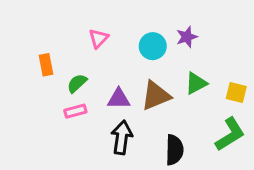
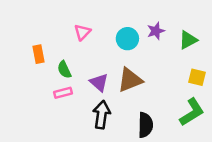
green semicircle: (77, 83) -> (64, 70), turned -72
green triangle: (196, 83) -> (188, 40), moved
purple triangle: (119, 99) -> (99, 82), turned 42

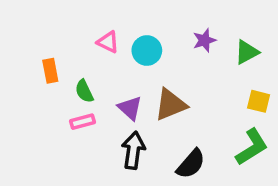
pink triangle: (82, 32) -> (108, 42), turned -48
cyan circle: (127, 39) -> (147, 50), moved
black semicircle: (145, 125) -> (191, 164), turned 40

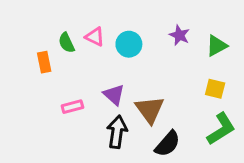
purple star: (204, 40) -> (179, 35), turned -30
green semicircle: (84, 91) -> (66, 43), moved
yellow square: (259, 101) -> (215, 89), moved
brown triangle: (171, 105) -> (150, 110), moved, turned -44

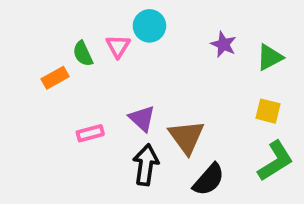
pink triangle: (95, 37) -> (118, 46), turned 36
cyan circle: (129, 44) -> (149, 26), moved
orange rectangle: (44, 62) -> (55, 78), turned 72

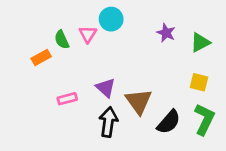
green L-shape: (275, 161) -> (204, 119), turned -32
black semicircle: (209, 180) -> (169, 122), moved

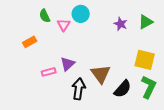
green semicircle: (62, 40) -> (45, 16), moved
green triangle: (200, 42) -> (146, 22), moved
yellow square: (199, 82) -> (145, 60), size x1.5
purple triangle: (106, 88) -> (68, 64), moved, turned 35

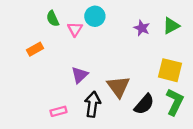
pink rectangle: (49, 72) -> (59, 111), moved

